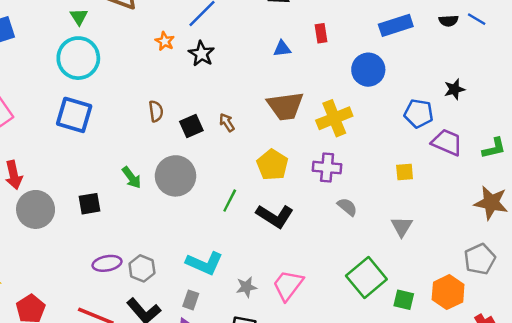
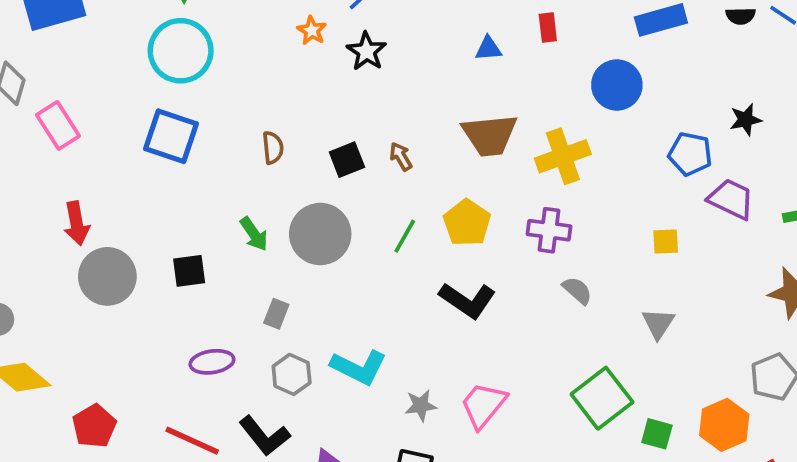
brown semicircle: (156, 111) -> (273, 148), moved
green line: (230, 201) -> (405, 236), moved
gray hexagon: (142, 268) -> (292, 374), moved
gray rectangle: (191, 300) -> (276, 314), moved

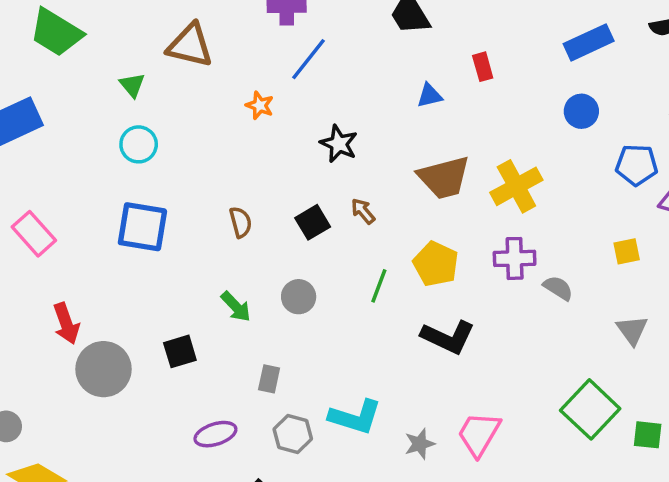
cyan circle: (181, 51) -> (139, 144), size x0.6
black star: (366, 51) -> (339, 144), moved
blue circle: (617, 85) -> (581, 111), moved, size x0.7
gray circle: (320, 234) -> (299, 297), size x0.6
gray semicircle: (577, 290) -> (558, 288), moved

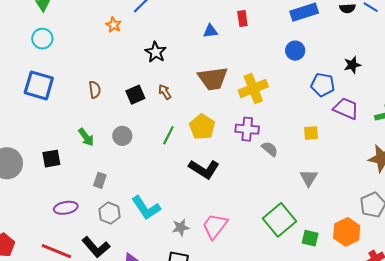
cyan L-shape: (355, 417) -> (146, 208), turned 32

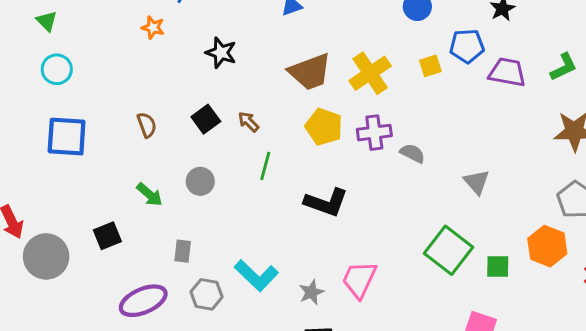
brown arrow: (165, 92) -> (249, 122), moved
yellow pentagon: (202, 127) -> (324, 127), moved
yellow square: (311, 133) -> (430, 66), moved
purple ellipse: (66, 208) -> (143, 301), size x1.4

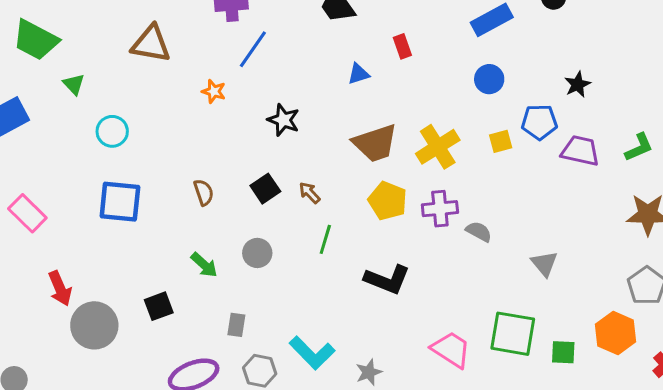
green triangle: (47, 21) -> (74, 84), moved
green square: (449, 250) -> (513, 334), turned -30
pink trapezoid: (359, 279) -> (451, 350), moved, turned 96

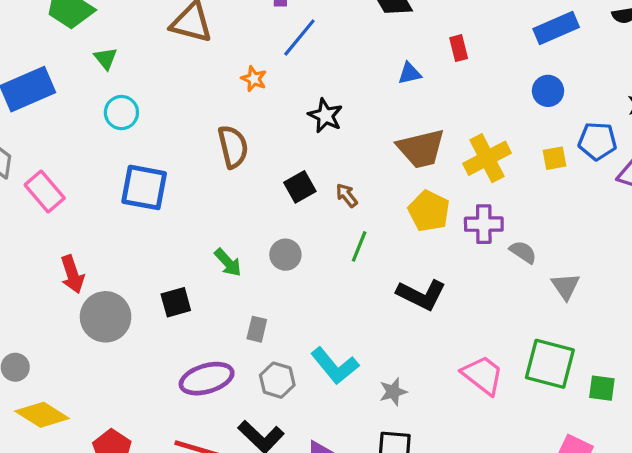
cyan circle: (112, 131) -> (121, 113), moved
brown semicircle: (204, 192) -> (233, 147), moved, size x1.5
gray triangle: (544, 264) -> (566, 286), moved

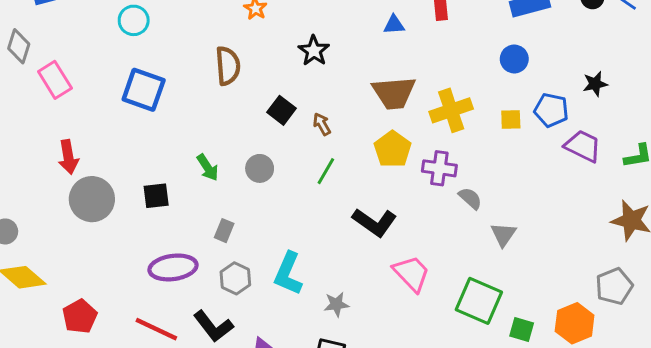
black square: (300, 187) -> (282, 110), turned -32
cyan L-shape: (335, 366) -> (288, 274), turned 54
pink trapezoid: (483, 375) -> (411, 273), moved

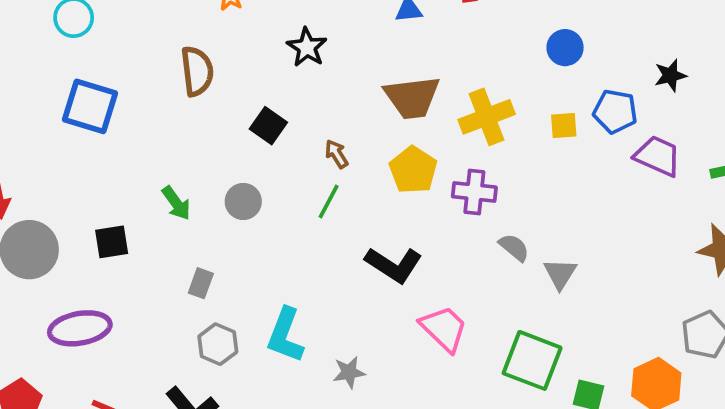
brown arrow: (322, 124) -> (337, 154), moved
gray semicircle: (470, 198) -> (514, 247), moved
purple ellipse: (173, 267) -> (80, 328), moved

